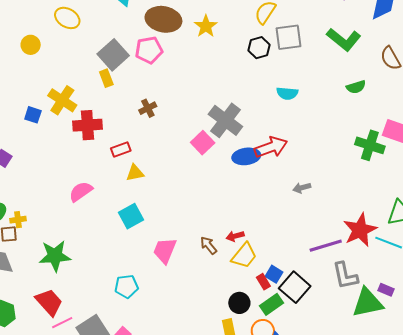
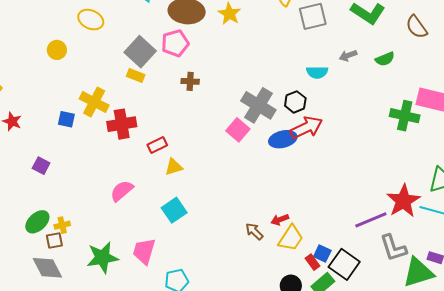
black hexagon: (259, 48) -> (295, 102), moved
yellow rectangle: (106, 78) -> (136, 75), turned -42
brown cross: (148, 108) -> (190, 81), moved, turned 36
gray arrow: (302, 188) -> (348, 55), moved
pink trapezoid: (165, 251) -> (144, 251), moved

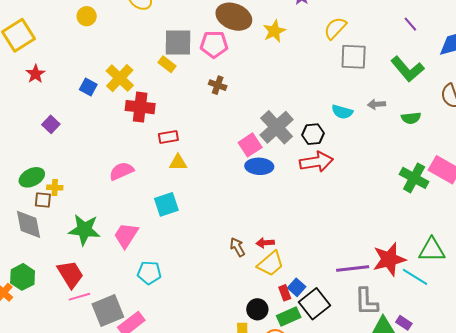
yellow circle: (57, 50) -> (87, 16), moved
gray square: (140, 52) -> (178, 42), turned 32
blue ellipse: (283, 139) -> (259, 166), moved

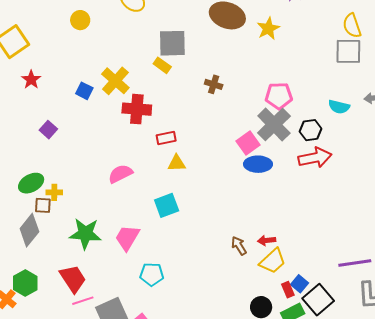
yellow semicircle: (335, 28) -> (352, 26), moved, turned -60
pink pentagon: (214, 44) -> (279, 96), moved
gray diamond: (29, 224) -> (29, 230), turned 52

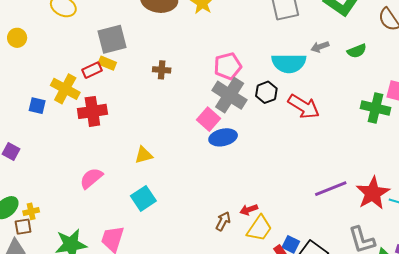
cyan semicircle: (339, 107) -> (289, 63), size x1.6
red rectangle: (166, 138) -> (92, 70), moved
red arrow: (315, 158) -> (304, 106), moved, turned 56
brown arrow: (239, 246) -> (223, 221), turned 72
purple line: (355, 263) -> (331, 189), moved

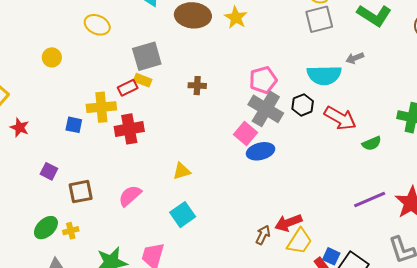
green semicircle: (357, 51) -> (372, 143), moved
yellow cross: (65, 89) -> (101, 107), turned -32
red arrow: (249, 210) -> (288, 223), size x1.5
brown square: (23, 227) -> (81, 192), moved, size x1.4

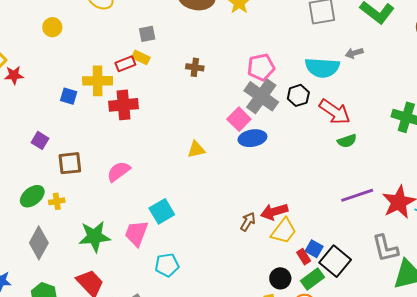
gray square: (147, 56) -> (147, 34), size x0.6
red star: (20, 128) -> (14, 75), moved, turned -30
green semicircle: (372, 143) -> (347, 141), moved
yellow triangle: (182, 171) -> (196, 149), moved
cyan square: (183, 215) -> (162, 211), moved

